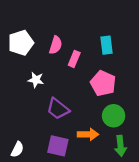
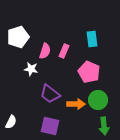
pink semicircle: (56, 45) -> (45, 51), moved
orange arrow: (88, 134) -> (76, 104), moved
white semicircle: (17, 149) -> (11, 122), moved

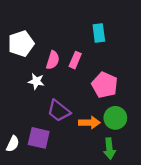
cyan rectangle: (92, 39) -> (99, 33), moved
purple square: (50, 126) -> (39, 138), moved
green arrow: (104, 126) -> (109, 149), moved

